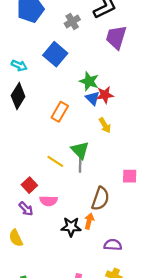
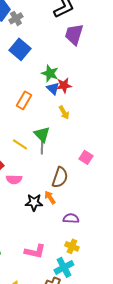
gray cross: (72, 22) -> (16, 18), moved
pink square: (130, 176) -> (86, 157), turned 32
orange arrow: (89, 221) -> (50, 197), turned -48

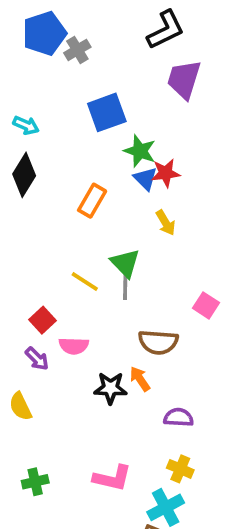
blue square: (20, 49) -> (107, 112), moved, turned 30
brown semicircle: (60, 177) -> (158, 342), turned 75

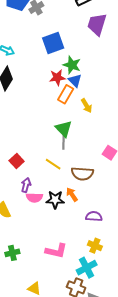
red star: (166, 173) -> (57, 77), moved
orange rectangle: (92, 201) -> (66, 94), moved
yellow line: (85, 281) -> (53, 164), moved
pink semicircle: (74, 346) -> (34, 198), moved
purple arrow: (37, 359) -> (26, 185), moved, turned -120

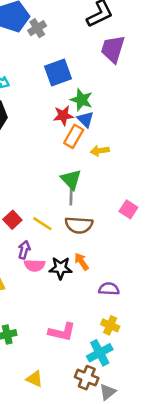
yellow arrow: (87, 106) -> (100, 151), turned 112
yellow line: (53, 164) -> (42, 224), moved
brown semicircle: (82, 174) -> (79, 225), moved

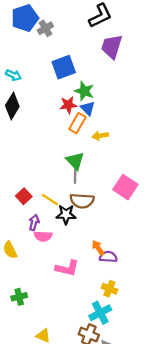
pink square: (128, 209) -> (125, 187), size x1.5
orange arrow: (81, 262) -> (98, 248), moved
black star: (61, 268) -> (66, 215), moved
pink L-shape: (62, 332) -> (67, 268), moved

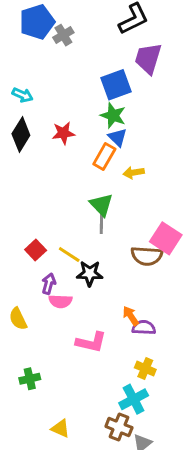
blue square: (64, 67) -> (116, 85), moved
red star: (68, 105) -> (63, 133), moved
brown semicircle: (82, 201) -> (147, 256), moved

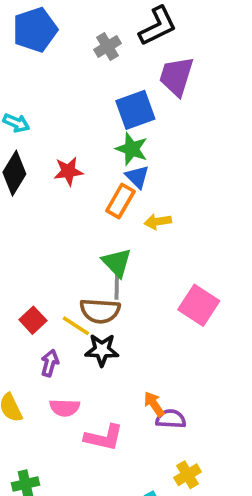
gray cross: (63, 35) -> (107, 47), moved
brown semicircle: (147, 256) -> (100, 311), moved
pink semicircle: (60, 301) -> (65, 408), moved
yellow cross: (145, 369) -> (188, 475), moved, turned 36

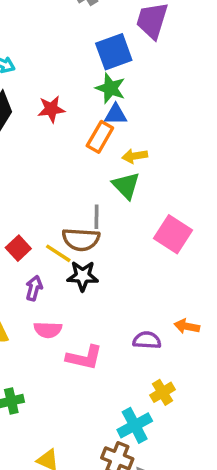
blue triangle: (137, 177) -> (116, 114), turned -45
green triangle: (117, 262) -> (126, 186), moved
orange arrow: (154, 404) -> (187, 326), moved, turned -45

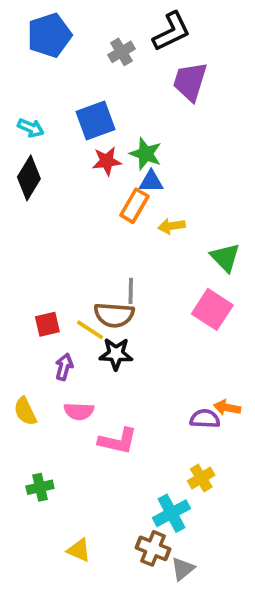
blue square: (114, 52) -> (96, 120), moved
red star: (51, 109) -> (107, 161), moved
green triangle: (126, 186) -> (225, 258), moved
red square: (18, 248) -> (47, 324), turned 30
purple semicircle: (147, 340) -> (205, 419), moved

